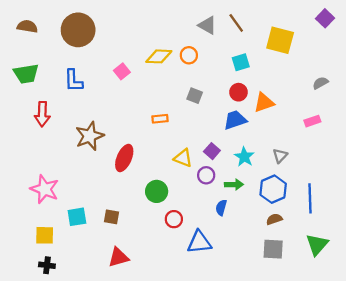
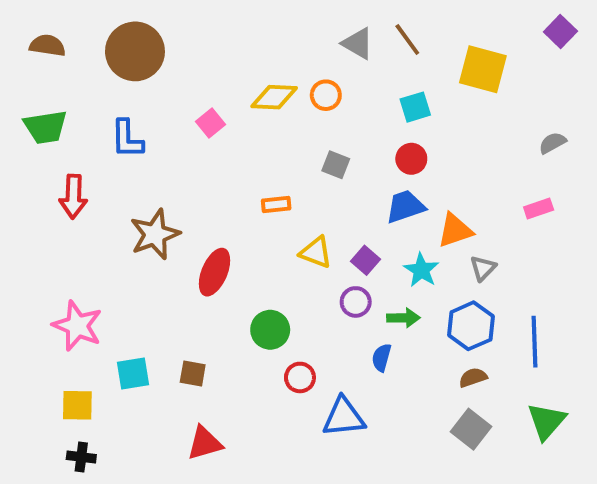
orange triangle: (264, 103) -> (455, 230), moved
yellow triangle: (183, 158) -> (316, 252), moved
gray square: (273, 249) -> (471, 429), turned 35

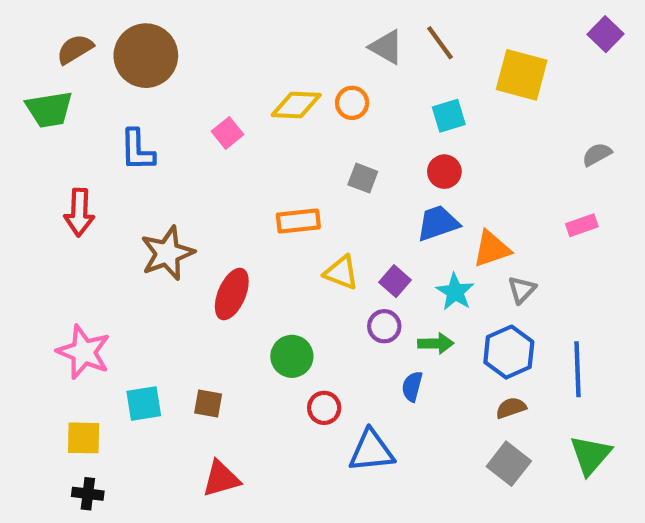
brown semicircle: (48, 45) -> (75, 49), moved, turned -40
green trapezoid: (46, 127) -> (49, 109), moved
orange rectangle: (276, 205) -> (298, 221), size x1.4

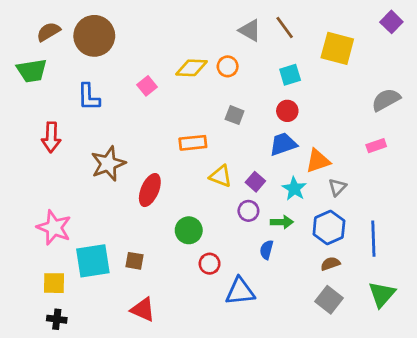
gray semicircle: (597, 154) -> (386, 100), size x1.5
cyan square: (144, 404) -> (93, 261), size x1.5
red triangle: (221, 479) -> (143, 309), turned 40

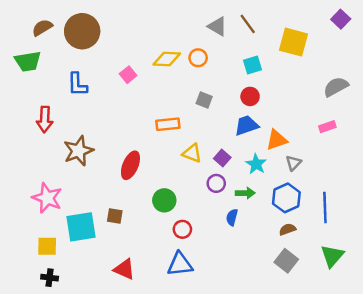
brown star: (108, 164) -> (79, 151), moved
brown square: (135, 261) -> (115, 216), moved
blue triangle: (240, 291) -> (180, 264), moved

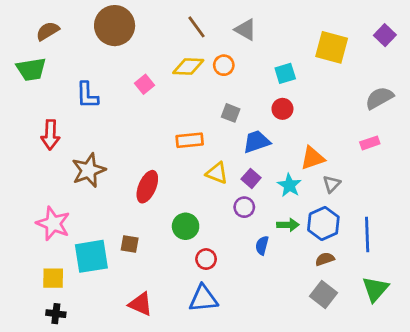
purple square: (341, 19) -> (385, 35), moved
brown line: (248, 24) -> (196, 27), moved
brown circle: (82, 31) -> (115, 26), moved
blue trapezoid: (246, 125) -> (257, 142), moved
green arrow: (245, 193) -> (288, 225), moved

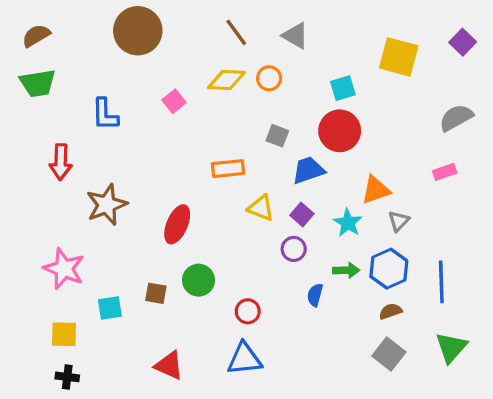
brown semicircle: (48, 31) -> (36, 36), moved
red circle: (282, 109) -> (340, 131), size x1.6
green circle: (186, 226) -> (199, 280), moved
cyan square: (91, 256) -> (110, 308), size x0.6

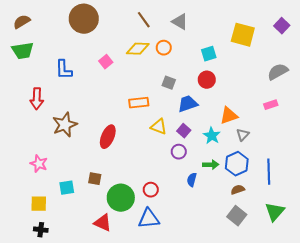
red circle: (340, 131) -> (207, 80), size x0.7
pink star: (64, 269) -> (39, 164), size x0.7
green circle: (199, 280) -> (121, 198), moved, size x1.4

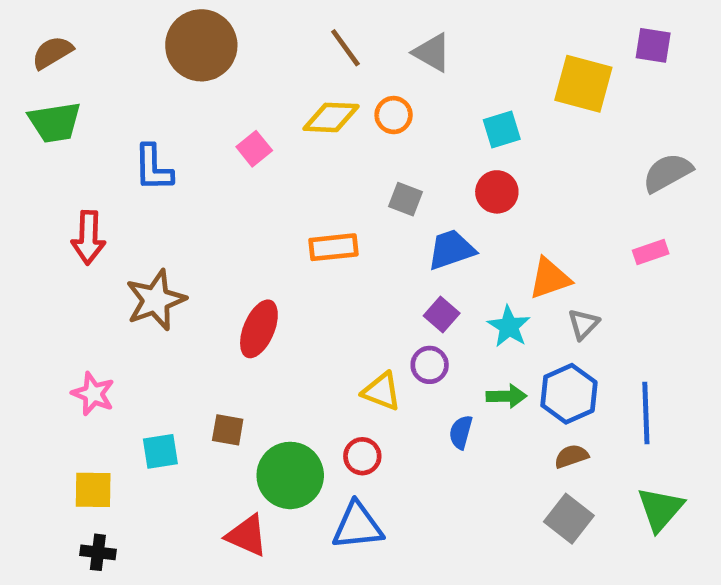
purple square: (282, 26) -> (653, 45), moved, turned -35
yellow triangle: (159, 127) -> (382, 391), moved

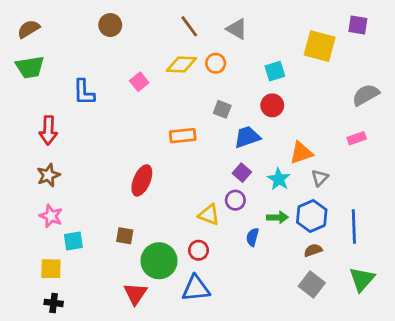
brown circle: (201, 45) -> (110, 25), size x0.6
brown star: (156, 300) -> (48, 175), moved, size x0.7
cyan square: (160, 451) -> (73, 241), moved
red triangle: (247, 536) -> (135, 294), turned 40

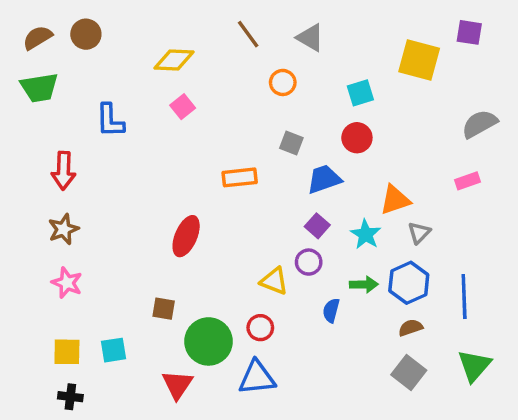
brown circle: (110, 25) -> (86, 34), moved
yellow diamond: (181, 65) -> (174, 60), moved
cyan square: (73, 241) -> (114, 350), moved

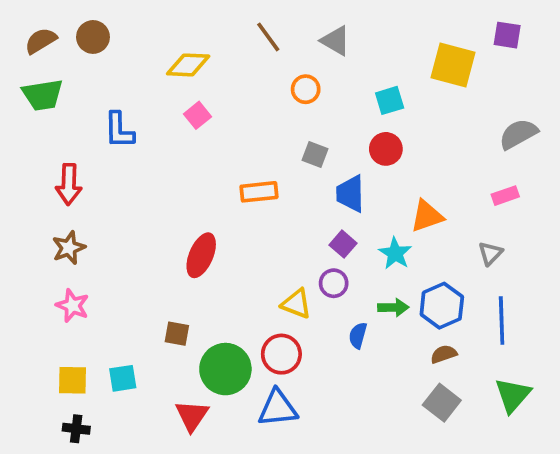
blue trapezoid: (324, 179) -> (350, 194), turned -72
gray triangle: (419, 233) -> (490, 253), moved
red circle: (260, 328) -> (281, 354), size x1.4

